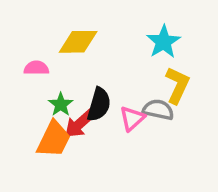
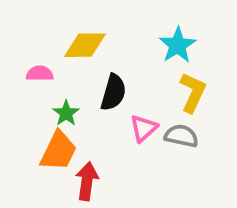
black semicircle: (99, 104) -> (113, 92), moved
gray semicircle: (158, 110) -> (181, 136), moved
red arrow: (80, 124) -> (87, 181), moved, turned 140

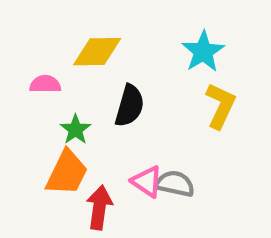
pink triangle: (144, 128) -> (147, 181), moved, turned -44
gray semicircle: (181, 136) -> (175, 184), moved

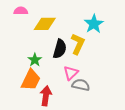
pink semicircle: (45, 84) -> (21, 11), moved
yellow L-shape: (220, 106) -> (78, 44), moved
pink triangle: (147, 181) -> (71, 73), moved, turned 42

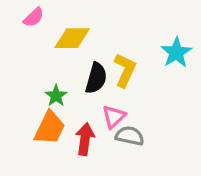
pink semicircle: (21, 11) -> (34, 17), turned 136
cyan star: (94, 24) -> (176, 53), moved
red arrow: (46, 96) -> (85, 139), moved

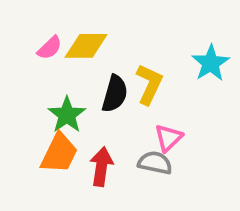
pink semicircle: (34, 17) -> (50, 48), moved
green star: (56, 96) -> (67, 115), size x1.4
pink triangle: (114, 117) -> (168, 138), moved

